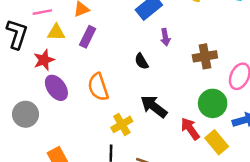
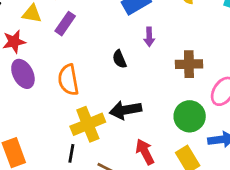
black arrow: (154, 107) -> (125, 110), turned -56
yellow cross: (122, 124) -> (88, 124), size x1.4
red arrow: (190, 129) -> (145, 152), moved

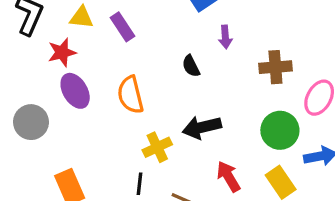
purple rectangle: (65, 24) -> (123, 27), turned -65
yellow cross: (88, 124) -> (157, 147), size x0.7

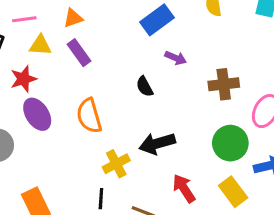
purple arrow: (225, 37) -> (176, 58), turned -60

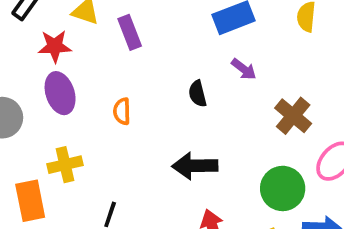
brown cross: (224, 84) -> (293, 116), turned 32
orange semicircle: (89, 116) -> (122, 111), size x0.6
yellow cross: (116, 164) -> (65, 165), moved

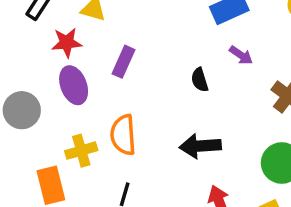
purple rectangle: (130, 32) -> (123, 62), moved, turned 48
orange semicircle: (122, 111) -> (123, 135), moved, size x1.6

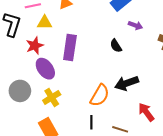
purple rectangle: (123, 62) -> (70, 48), size x1.4
orange semicircle: (123, 135) -> (100, 95), moved, turned -130
yellow cross: (81, 151) -> (52, 97), moved

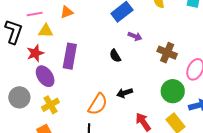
black arrow: (127, 83) -> (125, 93), size x0.7

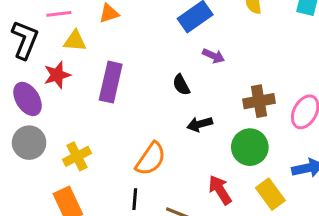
brown cross: (167, 53) -> (259, 101), moved, turned -36
purple ellipse: (45, 76) -> (28, 99), moved
green circle: (173, 91) -> (250, 147), moved
black arrow: (125, 93) -> (200, 124), moved

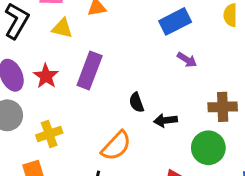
red star: (57, 75) -> (46, 76), moved, turned -30
black semicircle: (181, 85) -> (136, 102), moved

